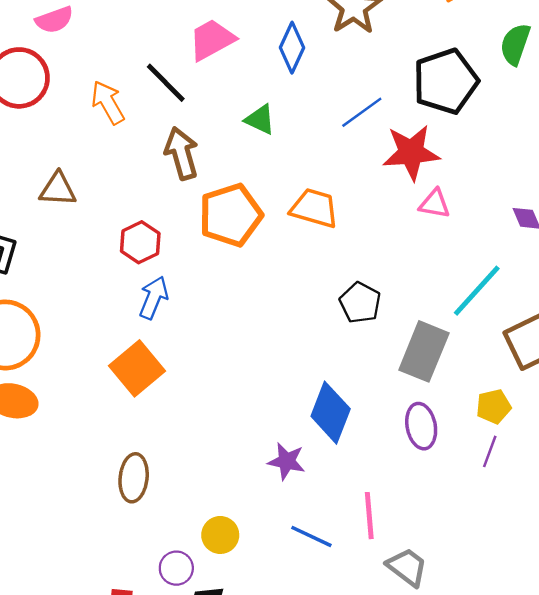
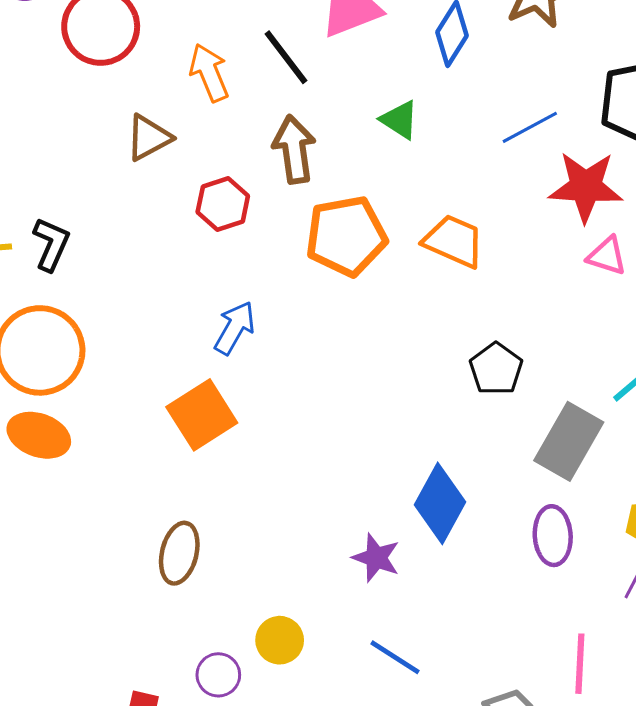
brown triangle: (58, 189) -> (149, 138), moved, turned -39
red hexagon: (140, 242) -> (223, 204), moved
pink line: (369, 516) -> (580, 664), moved

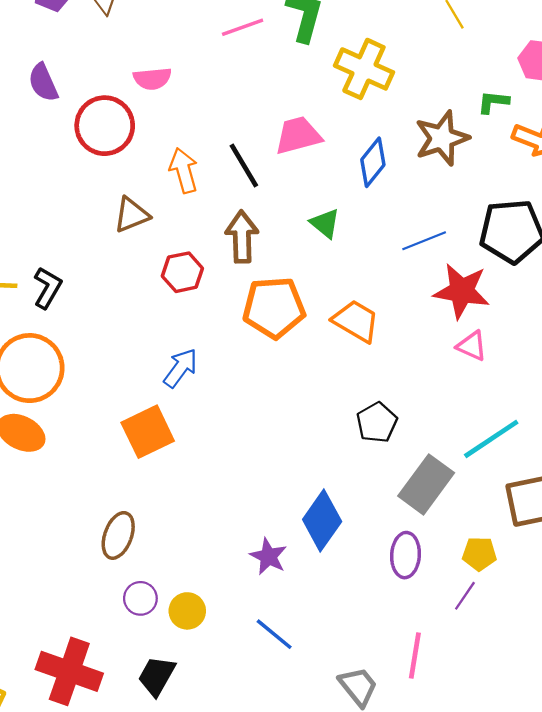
purple circle: (218, 675) -> (140, 598), moved

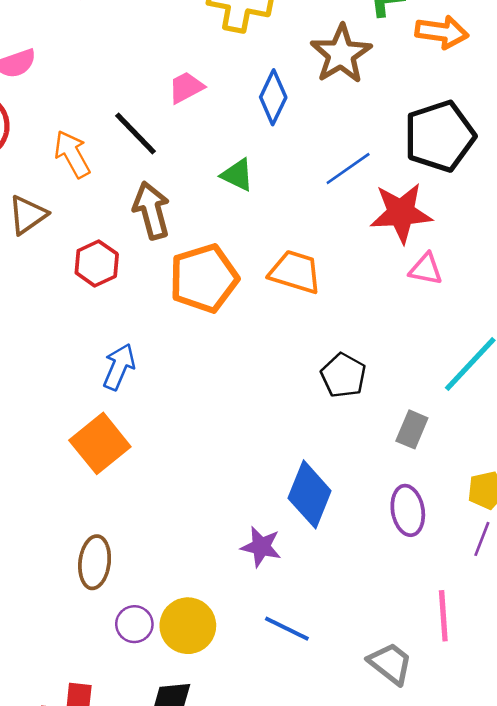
pink trapezoid: (298, 135) -> (186, 87), size x0.7
gray rectangle: (426, 484) -> (412, 429), size x0.6
yellow circle: (187, 611) -> (188, 626), size x1.4

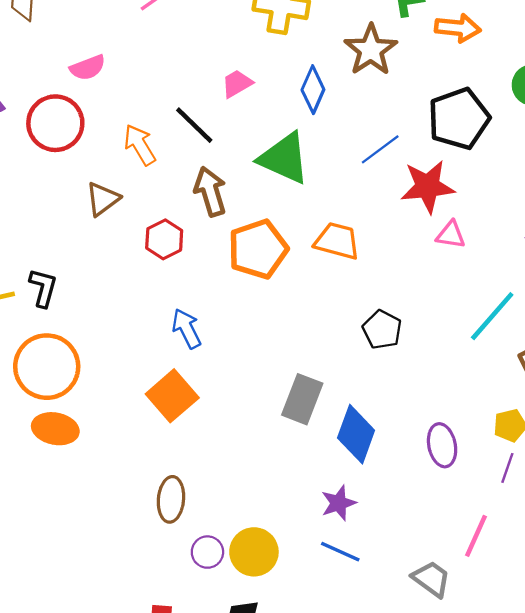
green triangle: (237, 175) -> (284, 158), size x1.8
blue arrow: (119, 367) -> (187, 329), turned -48
gray rectangle: (412, 429) -> (302, 399), moved, size x1.5
purple star: (261, 547) -> (339, 503), moved, turned -30
pink line: (443, 616) -> (476, 536), turned 30

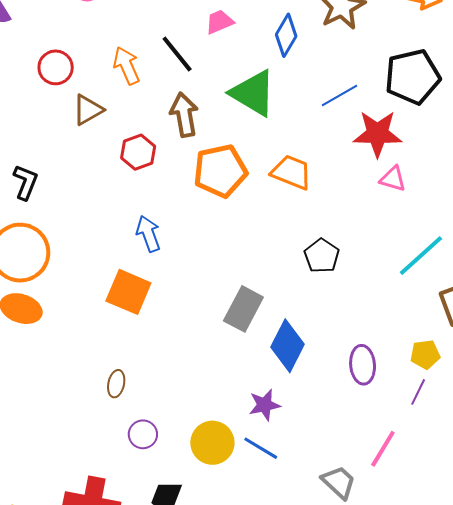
red circle: (55, 123) -> (56, 67), moved, size x0.7
orange square: (172, 396) -> (128, 292), turned -33
brown ellipse: (171, 499) -> (116, 384), size x0.7
yellow circle: (254, 552) -> (212, 443), moved

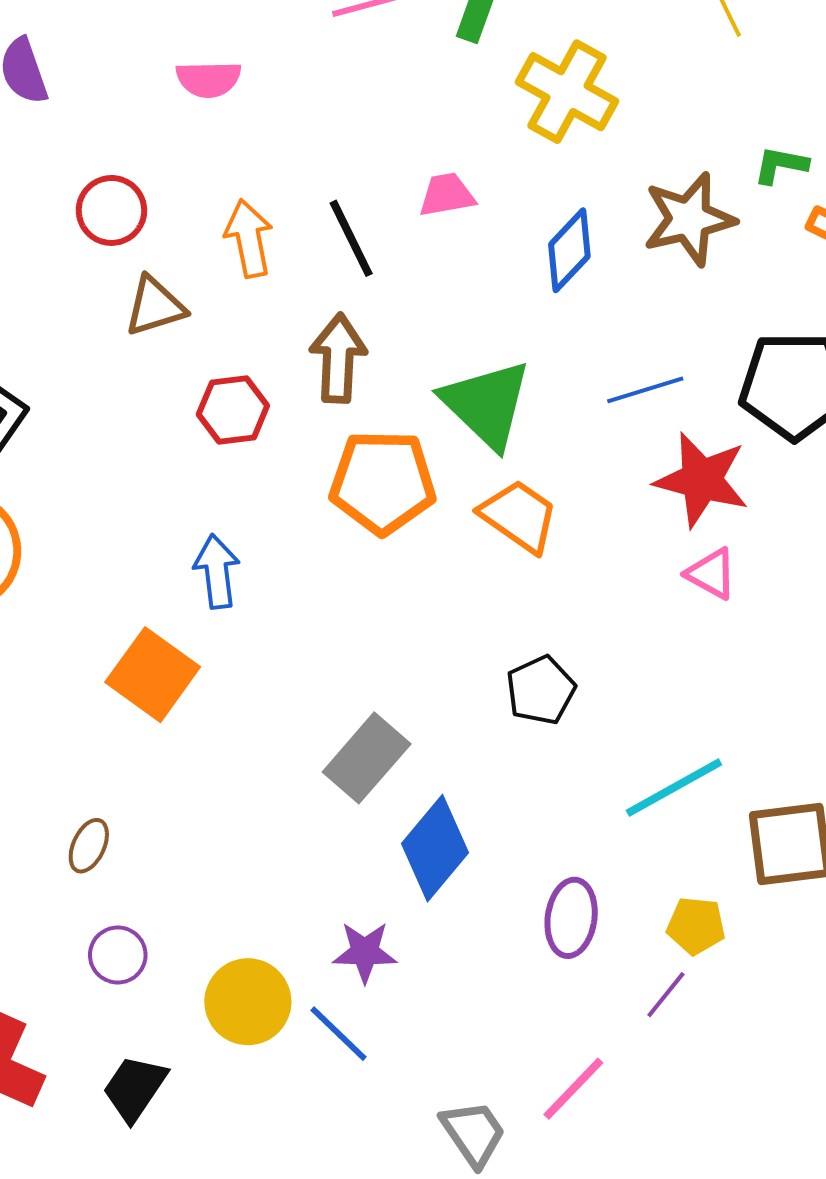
green triangle: (253, 93) -> (486, 404), moved
cyan line: (421, 256) -> (674, 788), moved

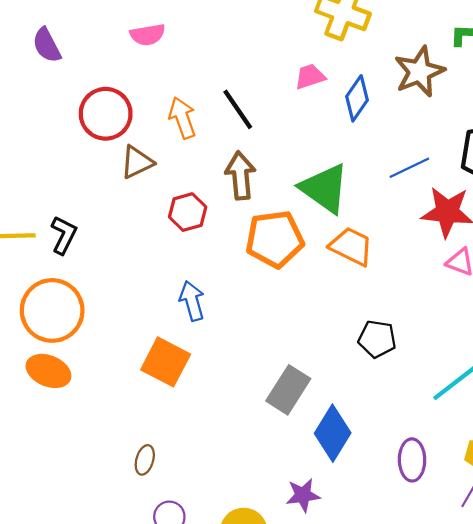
pink trapezoid: (447, 195) -> (310, 77), moved
red circle: (111, 210) -> (106, 114), size x1.4
black pentagon: (541, 690) -> (377, 339), turned -30

